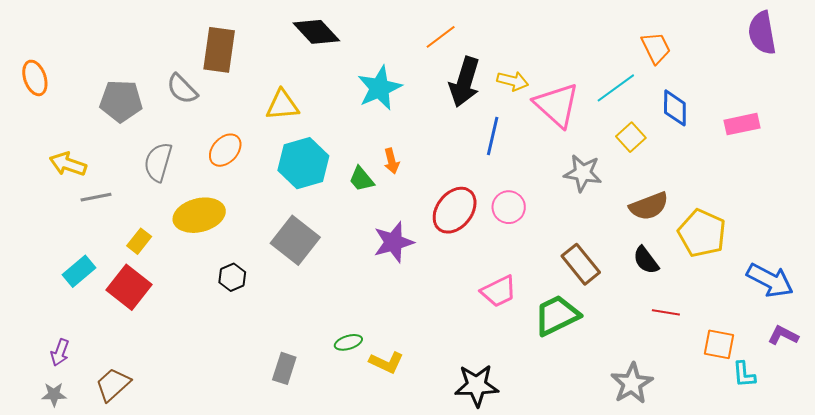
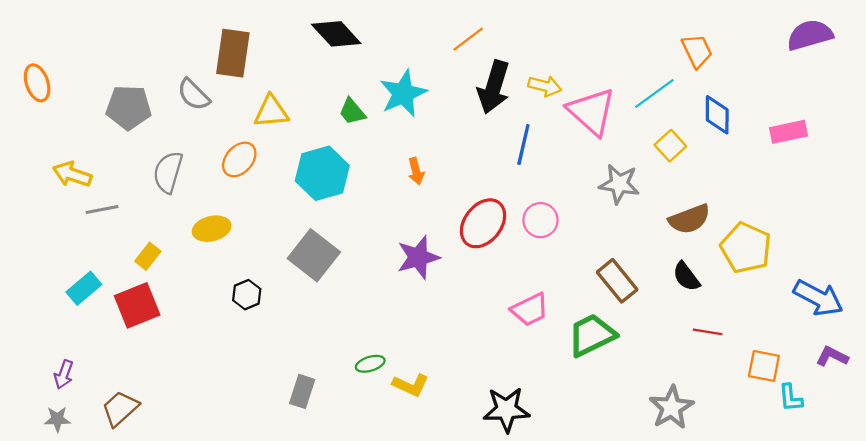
purple semicircle: (762, 33) -> (810, 35), turned 84
yellow triangle: (282, 105) -> (271, 112), moved
green trapezoid: (361, 179) -> (352, 112), moved
yellow ellipse: (199, 215) -> (212, 229), size x0.7
red square: (129, 287) -> (137, 305), turned 30

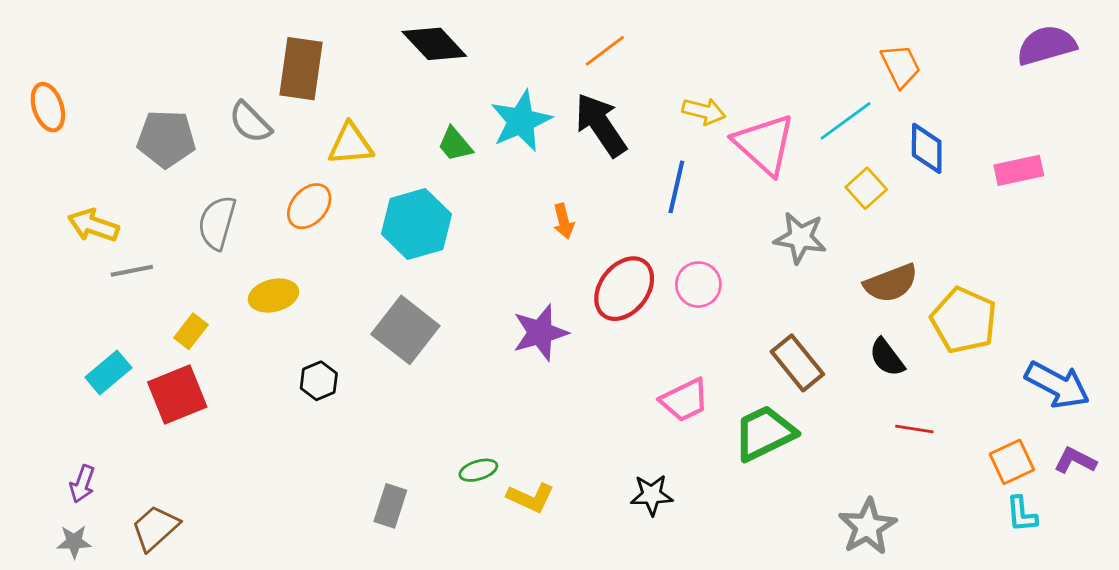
black arrow: (494, 87) -> (601, 125), moved, turned 129
orange arrow: (416, 171) -> (564, 221), moved
orange square: (764, 366) -> (1012, 462), moved, turned -36
black star: (506, 410) -> (652, 495), moved, size x0.7

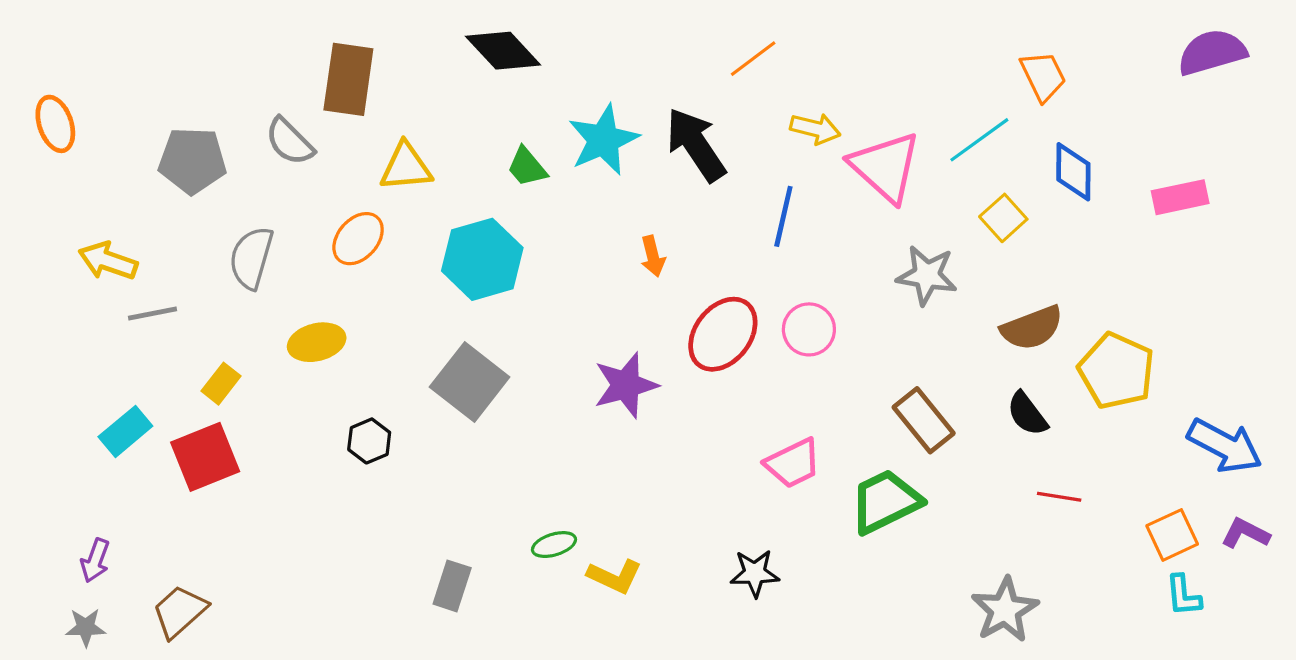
orange line: (605, 51) -> (753, 59), moved

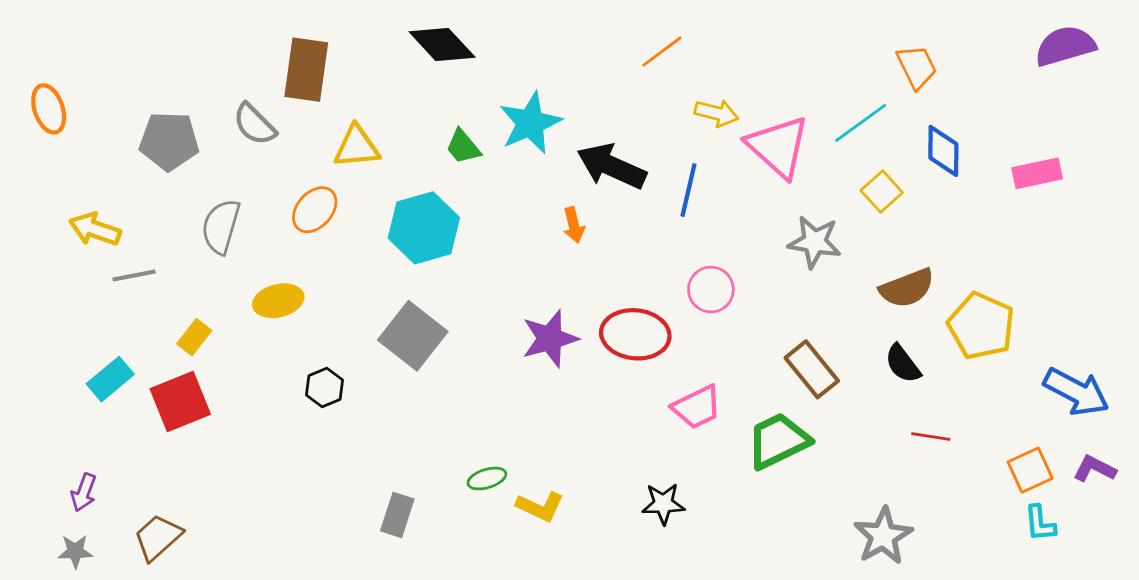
black arrow: (696, 145) -> (612, 166), moved, turned -32
red ellipse: (723, 334) -> (635, 334), moved, turned 58

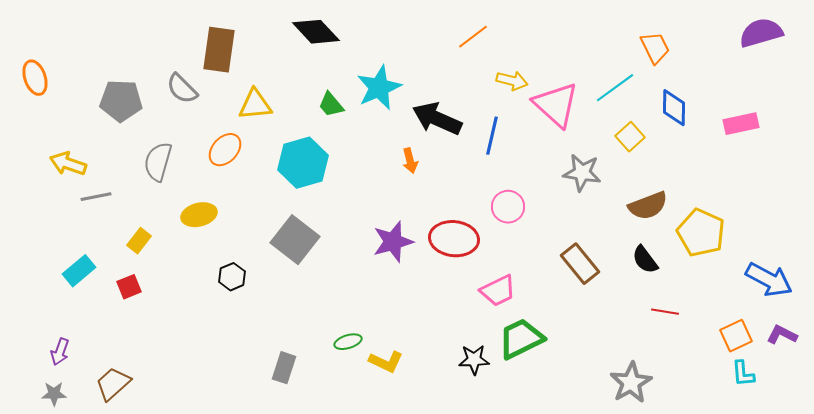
red square: (180, 402) -> (129, 287), size x0.6
green trapezoid: (778, 441) -> (521, 339), moved

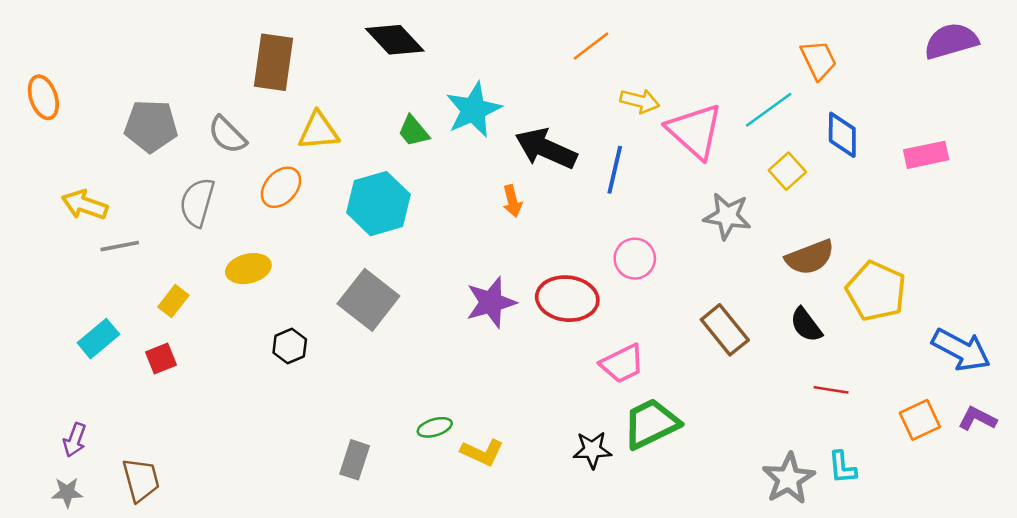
gray semicircle: (182, 89) -> (227, 135), moved
cyan L-shape: (743, 374) -> (842, 467), moved
brown trapezoid: (113, 384) -> (141, 480), turned 117

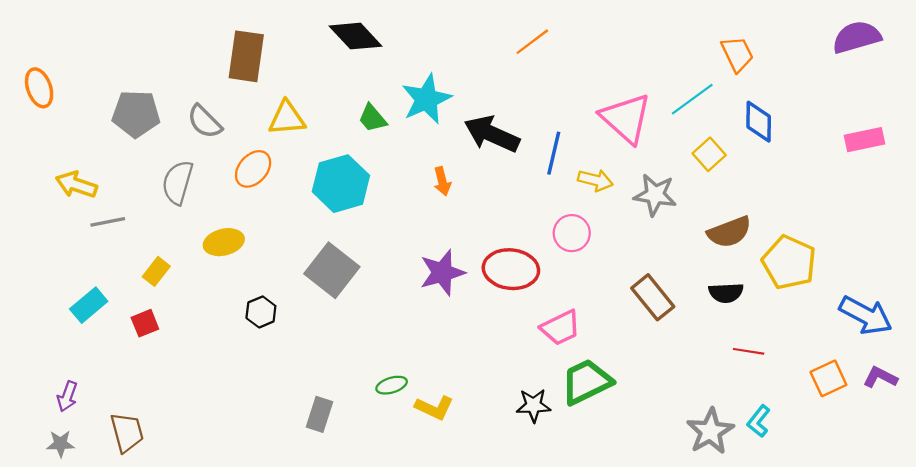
yellow arrow: (640, 101) -> (595, 180), moved
pink rectangle: (926, 155) -> (865, 140), moved
orange arrow: (512, 201) -> (442, 181), moved
black semicircle: (806, 325) -> (726, 293), turned -56
cyan L-shape: (842, 467) -> (759, 421), turned 44

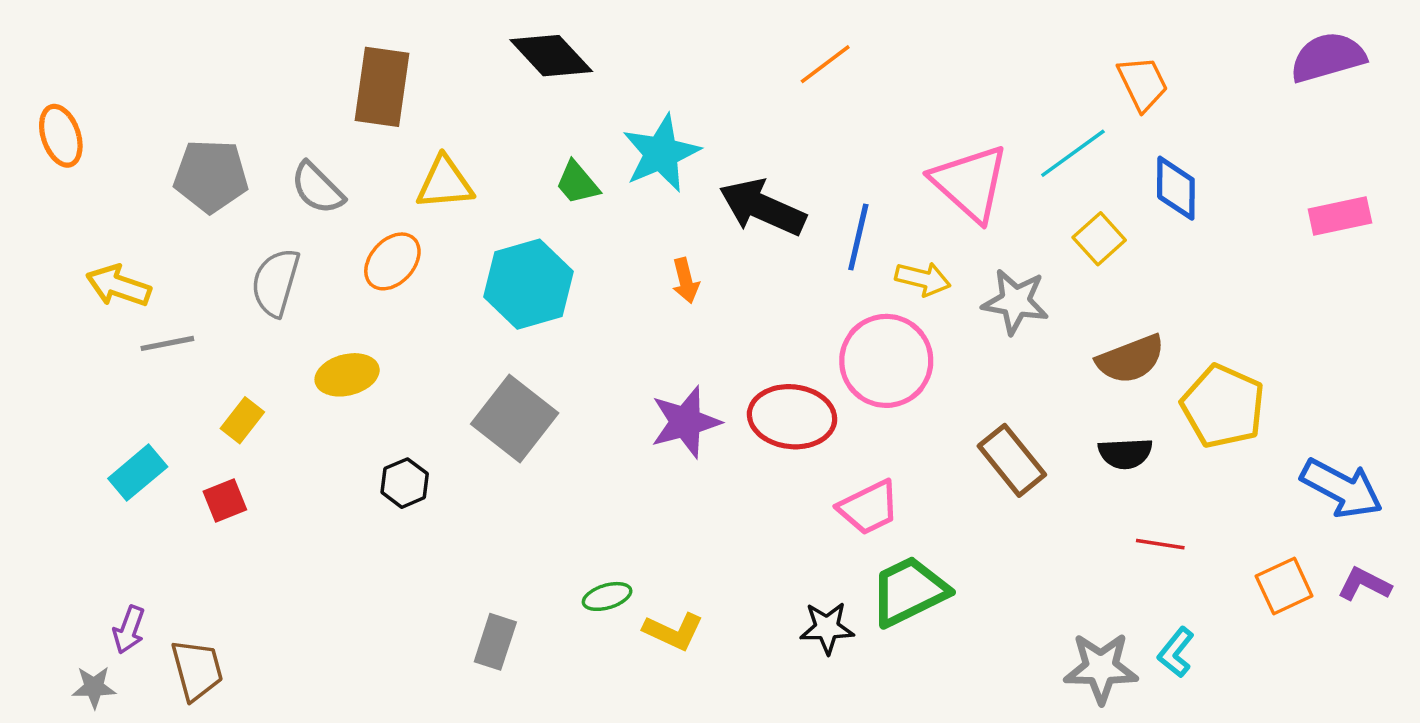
pink circle: (572, 233) -> (886, 361), size x1.6
purple arrow: (67, 396) -> (129, 630), moved
gray star: (710, 431) -> (1101, 668), turned 30

